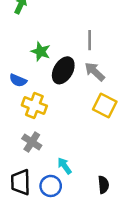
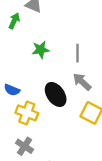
green star: (41, 52) -> (41, 50), moved, turned -30
black ellipse: (63, 70) -> (56, 94), moved, turned -65

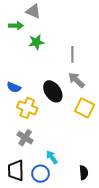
green arrow: (14, 21) -> (16, 26), turned 64
green star: (41, 50) -> (36, 42), moved

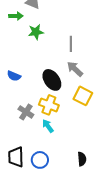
yellow cross: (27, 108) -> (49, 105), moved
gray cross: (25, 138) -> (26, 112), moved
cyan arrow: (52, 157) -> (48, 126), moved

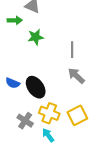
black ellipse: (52, 80) -> (36, 87), moved
yellow square: (83, 96) -> (77, 115), moved, turned 36

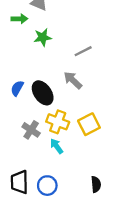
gray line: (72, 50) -> (83, 51), turned 63
gray arrow: (76, 76) -> (73, 80), moved
blue semicircle: (13, 83) -> (17, 88), turned 96

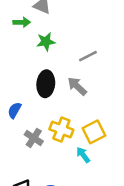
blue semicircle: (17, 88) -> (14, 110), moved
black ellipse: (43, 93) -> (46, 84), moved, turned 40
cyan arrow: (57, 146) -> (83, 155), moved

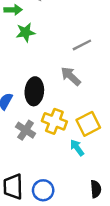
green star: (46, 42) -> (26, 32), moved
black ellipse: (46, 84) -> (34, 91), moved

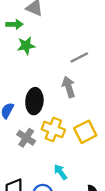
gray arrow: (71, 76) -> (69, 87), turned 30
cyan arrow: (77, 148) -> (60, 172), moved

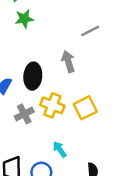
gray line: (79, 57) -> (90, 31), moved
gray cross: (26, 138) -> (24, 114), turned 30

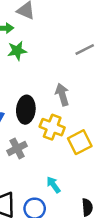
gray line: (90, 31) -> (85, 49), moved
yellow cross: (52, 105) -> (52, 127), moved

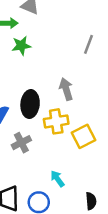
gray line: (85, 49) -> (88, 44), turned -42
yellow cross: (52, 127) -> (56, 121), turned -30

